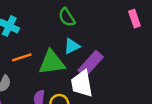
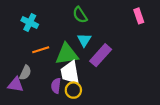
cyan triangle: (72, 46) -> (84, 40), turned -32
white trapezoid: (82, 84) -> (70, 73), moved

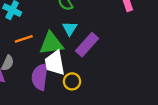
purple semicircle: (56, 86) -> (40, 77), size x1.6
yellow circle: (73, 90) -> (72, 81), moved

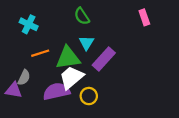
white trapezoid: (55, 63) -> (71, 78), turned 60
purple semicircle: (40, 77) -> (56, 91), turned 70

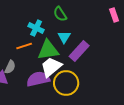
cyan cross: (29, 24) -> (36, 28), moved
yellow circle: (89, 96) -> (66, 83), size x1.6

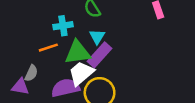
cyan cross: (36, 28) -> (63, 26), turned -35
purple rectangle: (79, 51) -> (100, 55), moved

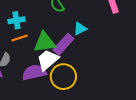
cyan cross: (63, 26) -> (16, 20), moved
cyan triangle: (97, 37) -> (80, 29), moved, turned 32

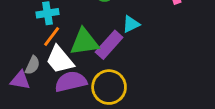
orange line: (20, 38) -> (52, 36), turned -35
white trapezoid: (48, 60) -> (60, 60), moved, turned -90

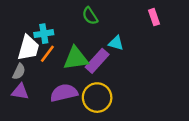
cyan triangle: (131, 24) -> (116, 43), turned 42
white trapezoid: (60, 60) -> (28, 48), moved, turned -124
gray semicircle: (32, 65) -> (19, 72), moved

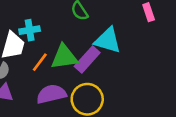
cyan triangle: (116, 43) -> (108, 40), size x1.6
orange line: (47, 54) -> (40, 62), moved

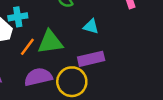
cyan triangle: (108, 40) -> (91, 26), size x0.6
purple rectangle: (87, 60) -> (91, 59), moved, turned 35

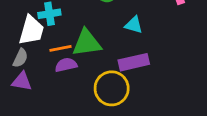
orange line: (27, 47) -> (60, 48), turned 42
purple semicircle: (38, 77) -> (66, 65), moved, size x0.7

